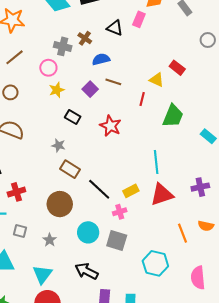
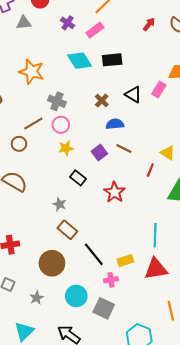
gray cross: (63, 46) -> (57, 101), moved
brown line: (15, 57) -> (33, 124), moved

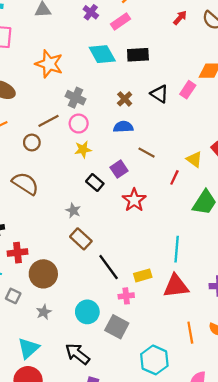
blue semicircle: (115, 124) -> (123, 127), moved
purple square: (99, 152) -> (119, 169), moved
brown circle: (52, 263) -> (43, 274), moved

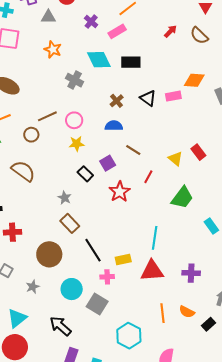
orange star: (49, 64) -> (53, 50), moved, size x0.7
pink rectangle: (188, 90) -> (173, 96), turned 42
gray cross: (75, 98) -> (75, 80), moved
red line: (174, 177) -> (148, 177), moved
brown circle: (43, 274) -> (49, 254), moved

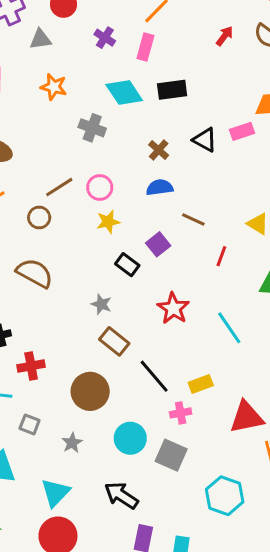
pink rectangle: (117, 31) -> (145, 47), turned -36
red star: (120, 192) -> (173, 308), moved
cyan line: (155, 238) -> (229, 328), moved, turned -35
red triangle: (152, 271) -> (247, 417), moved

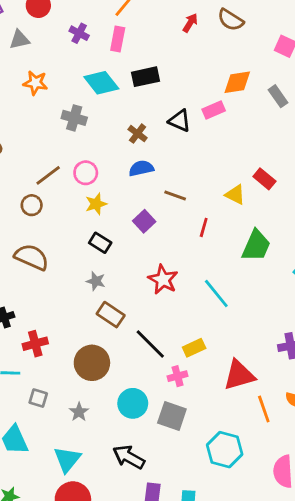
black rectangle: (127, 265) -> (100, 243), moved

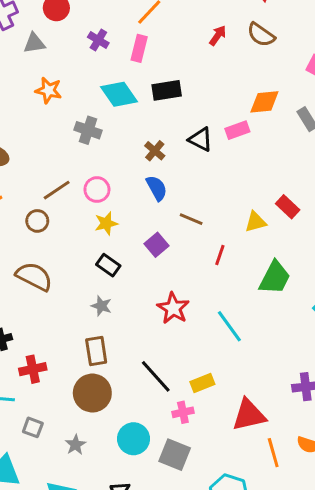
blue semicircle: (141, 168) -> (157, 188), turned 70
yellow triangle: (235, 195) -> (256, 222), turned -45
brown rectangle: (111, 315) -> (96, 351), moved, turned 44

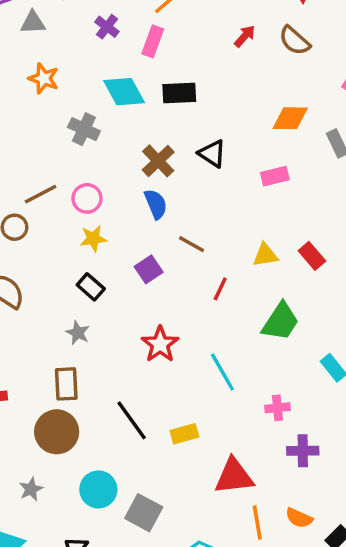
pink rectangle: (237, 130) -> (275, 176), moved
brown cross: (155, 151) -> (158, 161), size x1.4
red rectangle: (288, 207) -> (312, 256), moved
pink cross: (183, 412) -> (277, 408), moved

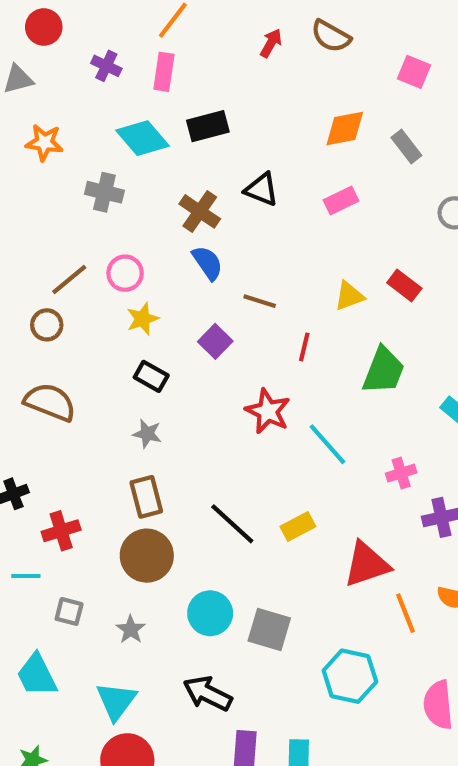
red star: (160, 344) -> (268, 411), moved

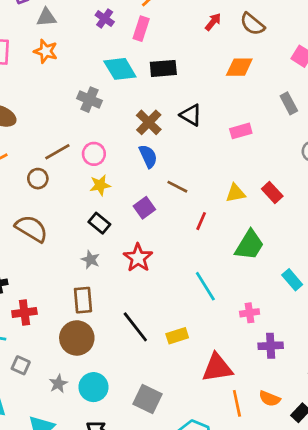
orange diamond: (345, 129) -> (239, 67), moved
orange star: (44, 142) -> (46, 51), moved
red star: (268, 411) -> (138, 258), moved
cyan circle: (210, 613) -> (93, 387), moved

